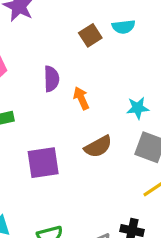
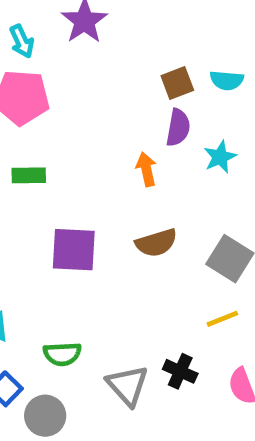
purple semicircle: (51, 79) -> (178, 128), moved
cyan star: (138, 108) -> (220, 157), moved, turned -30

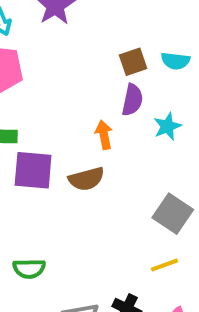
brown semicircle: (156, 243) -> (86, 179), moved
purple square: (74, 250) -> (33, 170), moved
green semicircle: (62, 354) -> (29, 269), moved

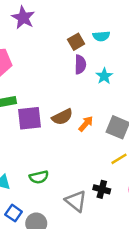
orange arrow: (104, 135) -> (86, 124), moved, turned 63

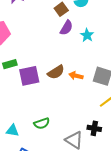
purple semicircle: (80, 64) -> (66, 28), turned 35
orange arrow: (86, 124) -> (76, 76), turned -112

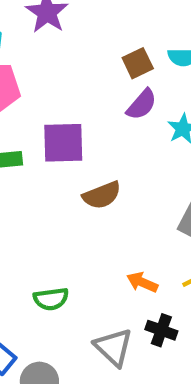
purple square: (29, 76) -> (63, 143), moved
orange arrow: (76, 76) -> (142, 282), moved

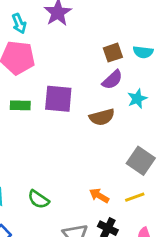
brown semicircle: (102, 195) -> (102, 117), moved
green semicircle: (51, 299) -> (38, 199), turned 35

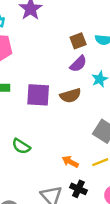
purple square: (58, 99) -> (38, 95), moved
green semicircle: (38, 199) -> (21, 146), moved

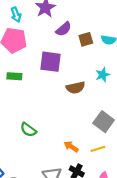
purple semicircle: (78, 64) -> (64, 29), moved
purple square: (38, 95) -> (51, 62), moved

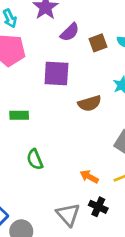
green rectangle: (14, 76) -> (19, 115), moved
green semicircle: (28, 130) -> (35, 159), turned 35

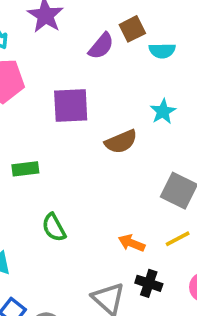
purple semicircle: (70, 32) -> (101, 46), moved
brown square: (98, 43) -> (132, 29), moved

